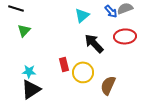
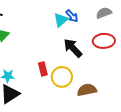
blue arrow: (111, 11) -> (72, 16), moved
brown semicircle: (108, 85) -> (87, 90), turned 54

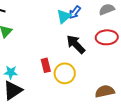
blue arrow: (72, 16) -> (75, 12), turned 80
brown semicircle: (87, 90) -> (105, 91), moved

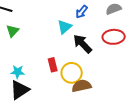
cyan triangle: (64, 16) -> (65, 27), moved
brown semicircle: (105, 91) -> (82, 86), moved

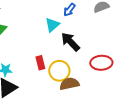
red ellipse: (114, 37) -> (101, 63), moved

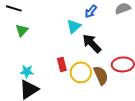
brown semicircle: (69, 84) -> (101, 75), moved, turned 78

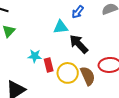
cyan triangle: (74, 26) -> (61, 27), turned 35
cyan star: (27, 71) -> (35, 56), moved

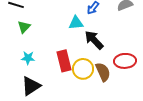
cyan star: (35, 56) -> (28, 58), moved
red rectangle: (49, 65) -> (64, 61), size x1.5

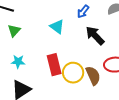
cyan triangle: (76, 23) -> (57, 27), moved, turned 42
black arrow: (94, 40) -> (95, 36), moved

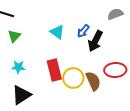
blue arrow: (83, 12) -> (83, 31), moved
black arrow: (95, 36) -> (95, 41), turned -110

